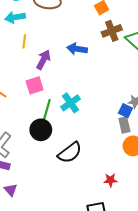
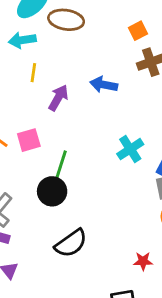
pink square: (35, 85) -> (29, 140), moved
cyan cross: (71, 103) -> (130, 149), moved
black semicircle: (70, 153) -> (71, 243), moved

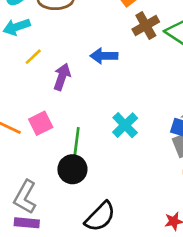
yellow line: (33, 73) -> (33, 57), turned 48
cyan cross: (130, 149) -> (125, 125), moved

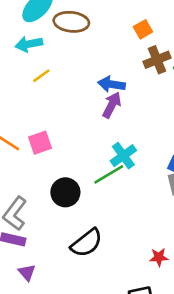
purple arrow: (62, 77) -> (112, 105), moved
green line: (76, 143) -> (109, 174), moved, turned 44

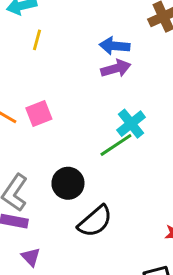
yellow line: (41, 76) -> (37, 40), turned -36
purple arrow: (112, 105) -> (116, 68), turned 50
black circle: (65, 192) -> (68, 183), moved

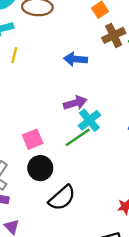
purple arrow: (116, 68) -> (75, 103), moved
pink square: (39, 114) -> (33, 139), moved

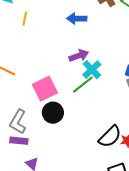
pink square: (33, 139) -> (45, 89), size x1.4
black semicircle: (62, 198) -> (110, 137), moved

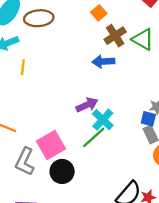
blue arrow: (77, 19) -> (103, 62), moved
gray L-shape: (18, 122) -> (25, 162), moved

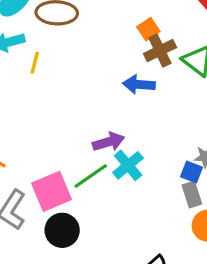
orange square: (99, 13) -> (148, 29), moved
yellow line: (23, 67) -> (35, 63), moved
green line: (94, 137) -> (91, 176), moved

